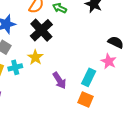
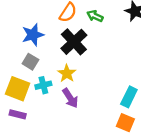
purple arrow: (59, 80) -> (70, 98), moved

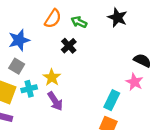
black cross: (74, 42) -> (69, 46), moved, size x0.6

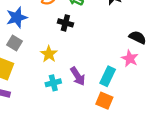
black cross: (69, 46) -> (65, 23), turned -32
cyan cross: (29, 89) -> (53, 83), moved
purple arrow: (55, 101) -> (78, 76), moved

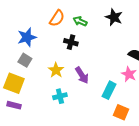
purple arrow: (78, 76) -> (82, 75), moved
orange square: (104, 101) -> (121, 112), moved

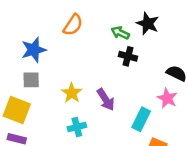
green arrow: (80, 21) -> (120, 33), moved
black cross: (71, 42) -> (128, 56), moved
gray square: (25, 60) -> (31, 80), turned -32

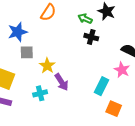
gray square: (31, 80) -> (27, 52), moved
purple arrow: (106, 100) -> (62, 82), moved
cyan cross: (77, 127) -> (40, 93), moved

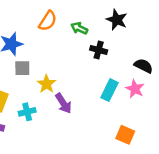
green arrow: (85, 19) -> (79, 28), moved
cyan rectangle: (101, 86) -> (109, 90), moved
cyan cross: (40, 93) -> (27, 112), moved

